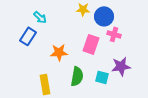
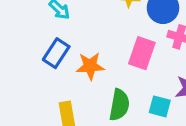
blue rectangle: (28, 36) -> (56, 53), moved

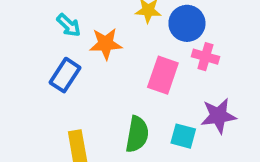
orange star: (90, 66) -> (106, 44), moved

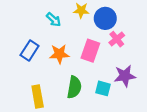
cyan arrow: (69, 25) -> (54, 20), moved
orange star: (106, 44) -> (59, 54), moved
pink cross: (205, 57) -> (117, 39), turned 35

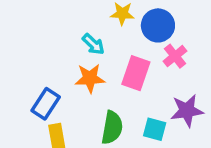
cyan arrow: (54, 20) -> (93, 44), moved
blue rectangle: (30, 51) -> (46, 104), moved

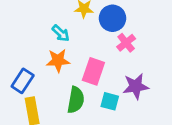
pink rectangle: (136, 73) -> (93, 71), moved

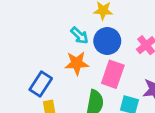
blue circle: (112, 18) -> (107, 41), moved

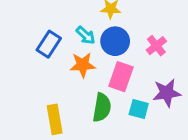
blue rectangle: (41, 84) -> (49, 44), moved

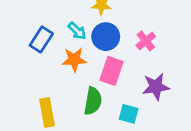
cyan square: (139, 109) -> (129, 114), moved

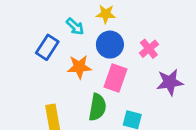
cyan arrow: (77, 31) -> (75, 26), moved
purple star: (156, 87) -> (170, 82), moved

